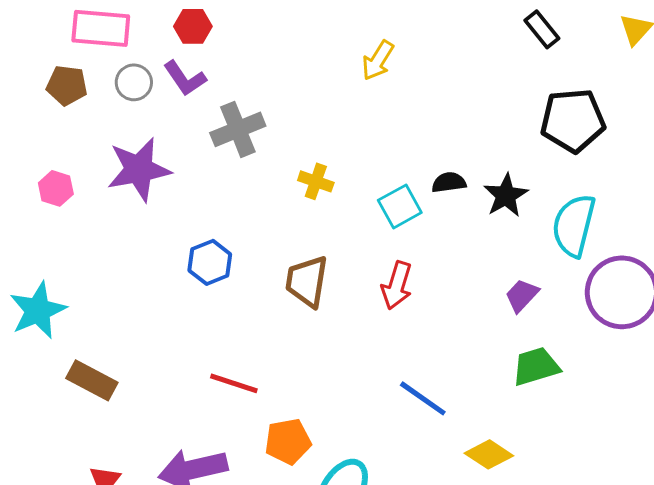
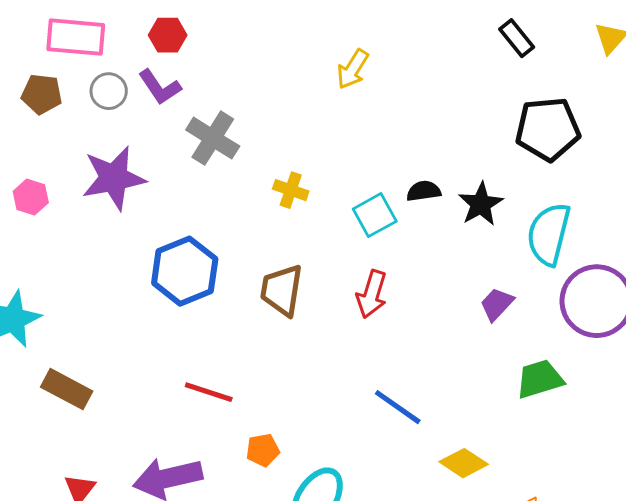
gray cross: (238, 129) -> (213, 138), turned -36
blue hexagon: (210, 262) -> (185, 271), size x1.5
green trapezoid: (536, 366) -> (540, 379), moved
orange pentagon: (288, 441) -> (263, 450), size x0.7

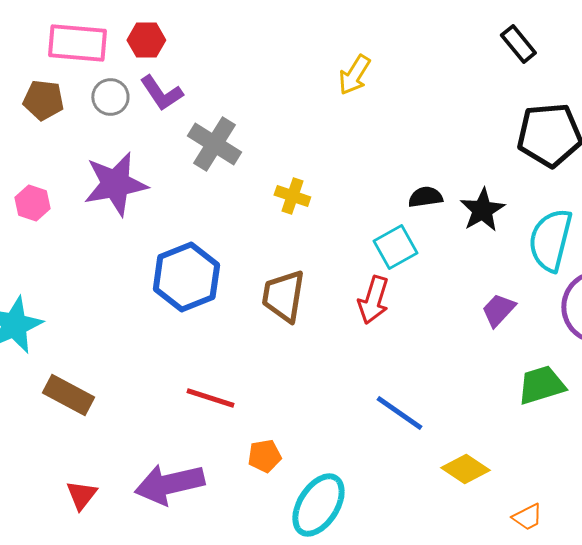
red hexagon: (168, 35) -> (146, 40), moved
cyan square: (375, 215) -> (395, 247), moved

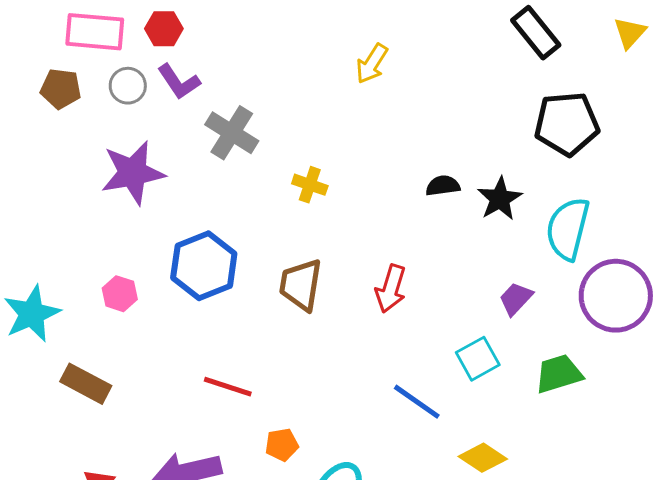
black rectangle: (518, 44) -> (536, 33), size x1.4
pink hexagon: (32, 203) -> (120, 294), moved
cyan square: (395, 247) -> (478, 359), moved

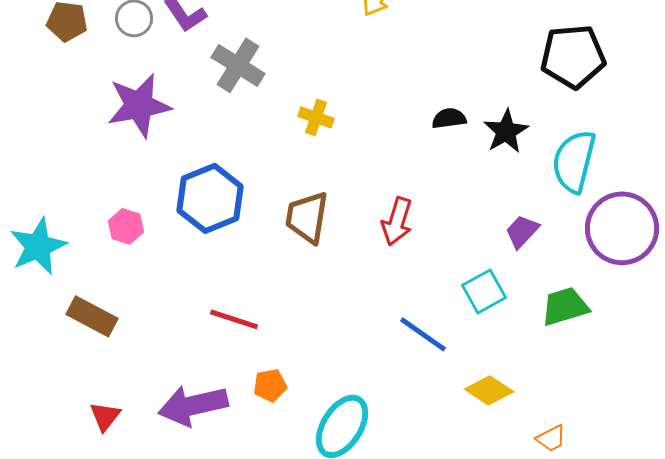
orange pentagon: (282, 445) -> (270, 385), moved

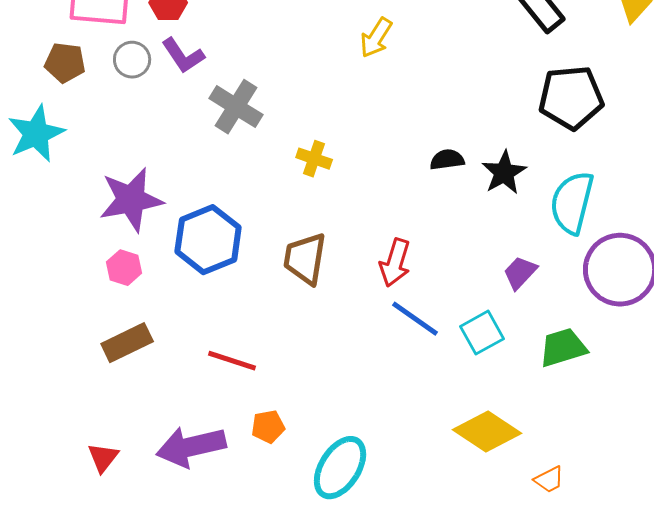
purple star: (139, 105) -> (131, 200), moved
cyan star: (38, 246) -> (36, 134), moved
brown rectangle: (92, 316) -> (127, 343), moved, turned -54
blue line: (423, 334) -> (415, 319), moved
yellow diamond: (489, 390) -> (487, 432), size x1.4

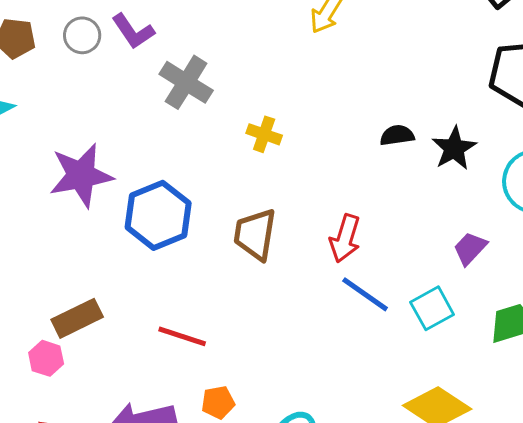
pink hexagon: (124, 268) -> (46, 358), moved

